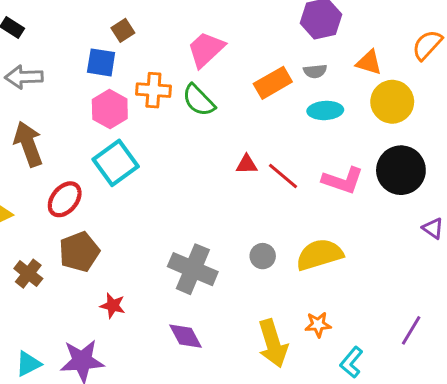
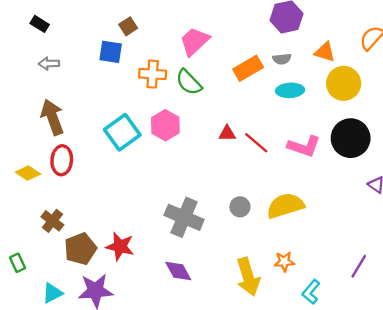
gray arrow: (24, 77) -> (49, 64), size x0.7
pink hexagon: (110, 109) -> (165, 125), moved
red ellipse: (65, 199) -> (62, 160), moved, turned -36
brown pentagon: (79, 252) -> (80, 249), moved
red star: (113, 306) -> (120, 246), size x1.4

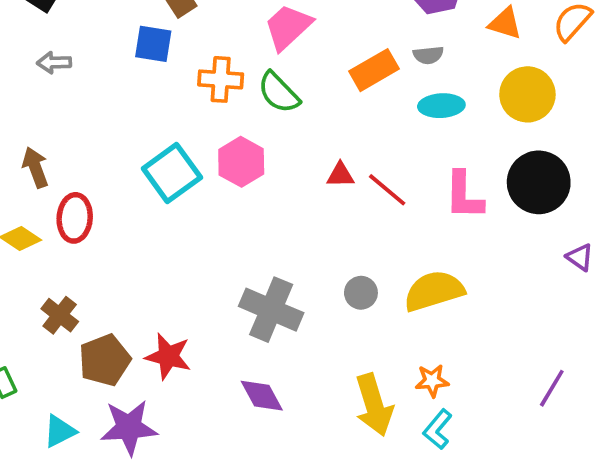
orange triangle: (325, 52) -> (505, 23), moved
brown arrow: (52, 117) -> (35, 167), moved, size x0.7
pink L-shape: (304, 146) -> (464, 195), turned 72
cyan L-shape: (311, 292) -> (438, 429), moved

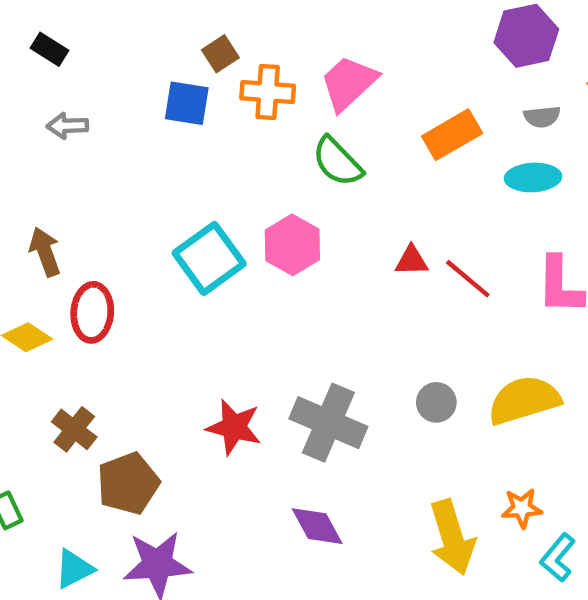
gray semicircle: (428, 55) -> (542, 117), moved
orange cross: (221, 79) -> (268, 92), moved
red star: (168, 356) -> (234, 427), moved
cyan L-shape: (438, 429) -> (558, 558), moved

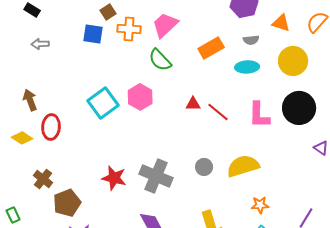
orange star: (522, 508) -> (260, 205), moved

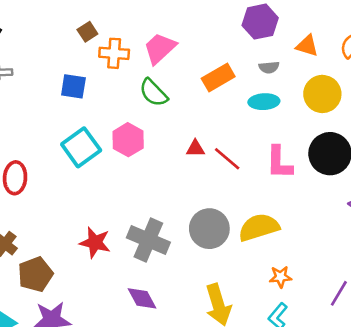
blue square: (93, 34) -> (73, 86), moved
gray circle: (204, 167) -> (209, 229), size x1.8

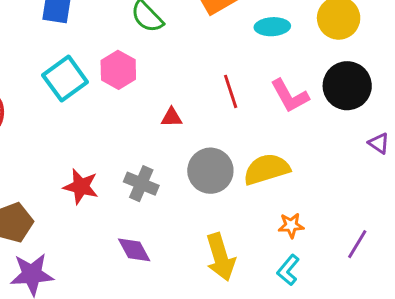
red triangle: (195, 149) -> (172, 117), moved
red line: (227, 159) -> (231, 91), turned 32
pink L-shape: (279, 163) -> (290, 96), turned -30
gray cross: (148, 240) -> (141, 184), size x0.7

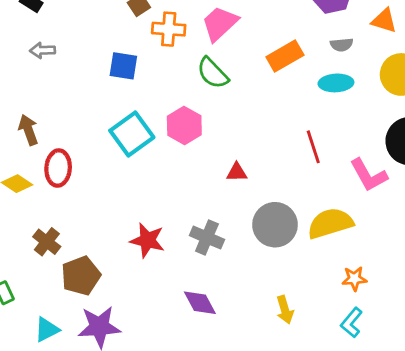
red line: (231, 91) -> (313, 147), moved
pink L-shape: (290, 96) -> (369, 175), moved
yellow arrow: (221, 257) -> (285, 310), size x0.6

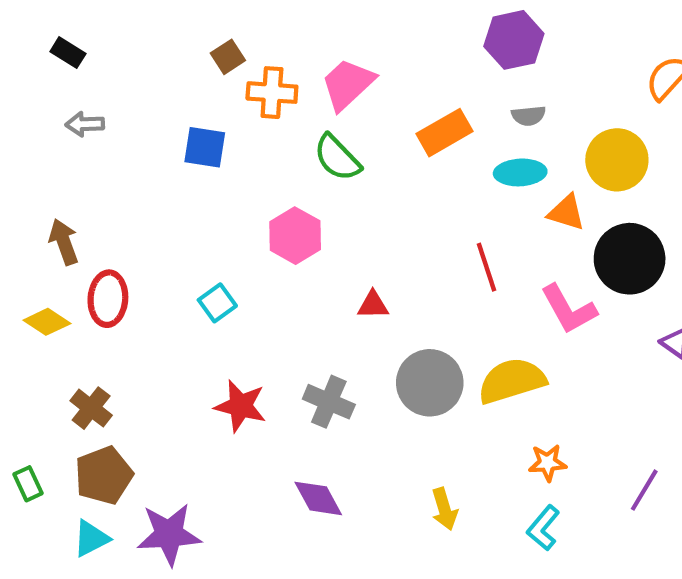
orange triangle: (384, 21) -> (566, 212), moved
cyan square: (132, 134) -> (217, 303), moved, size x0.6
brown pentagon: (81, 276) -> (104, 475), moved

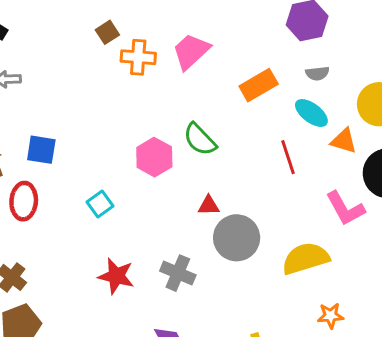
blue square: (205, 147) -> (41, 150), moved
green semicircle: (337, 158) -> (200, 139), moved
cyan ellipse: (520, 172) -> (311, 113), turned 40
red line: (487, 267) -> (288, 157), moved
gray circle: (430, 383) -> (237, 238), moved

